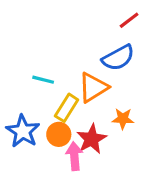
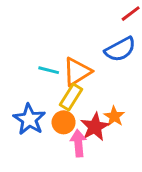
orange triangle: (93, 87) -> (77, 72), moved
orange star: (123, 119) -> (114, 116), moved, turned 30

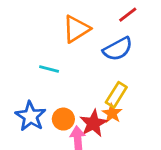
orange triangle: (77, 72) -> (76, 29), moved
yellow rectangle: (71, 97) -> (116, 95), moved

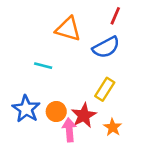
red line: (128, 15) -> (115, 16), turned -30
orange triangle: (76, 29) -> (68, 29), turned 48
orange star: (112, 113) -> (113, 127), moved

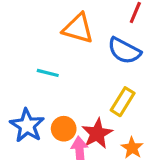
blue semicircle: (106, 47) -> (124, 51), turned 56

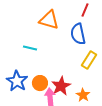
blue semicircle: (124, 51) -> (78, 34), turned 50
yellow rectangle: (123, 102) -> (89, 60), moved

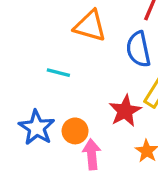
red star: (61, 86) -> (125, 111), moved

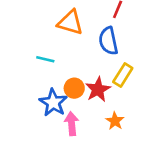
blue star: (37, 128) -> (53, 103), moved
orange circle: (75, 131) -> (74, 88), moved

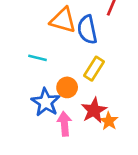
blue semicircle: (108, 41) -> (87, 30), moved
yellow rectangle: (123, 75) -> (94, 69), moved
red star: (98, 89) -> (94, 110), moved

